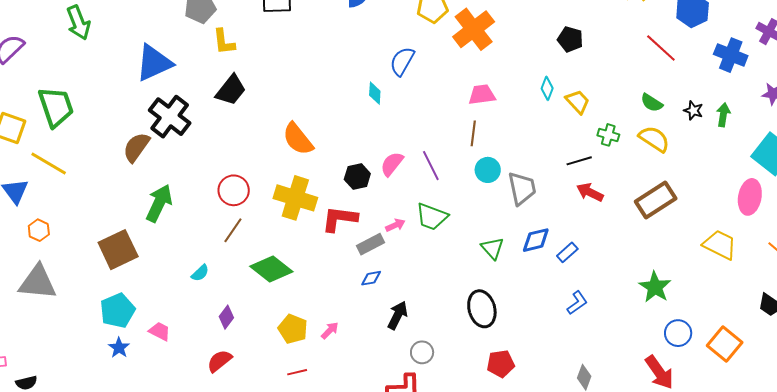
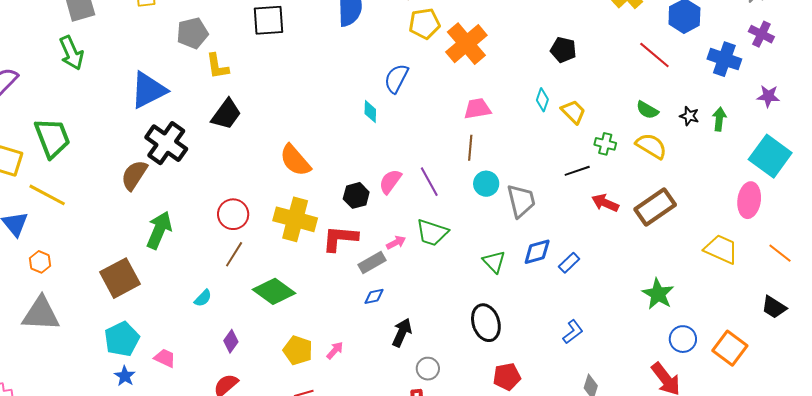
red arrow: (590, 192) -> (605, 203), moved
blue L-shape: (577, 303) -> (573, 332), moved

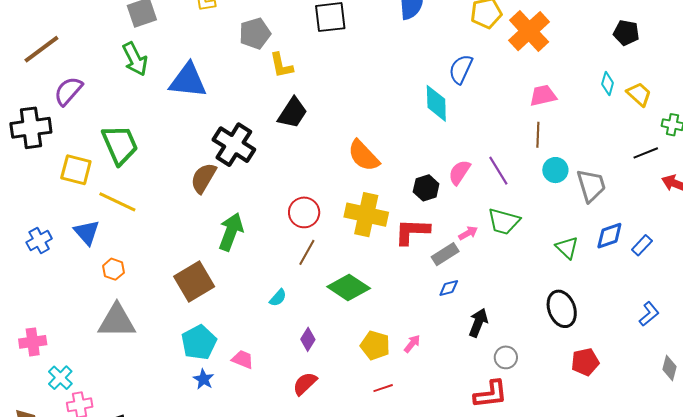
blue triangle: (148, 90) -> (188, 81), moved, turned 36
cyan diamond: (370, 111) -> (436, 103), size x1.6

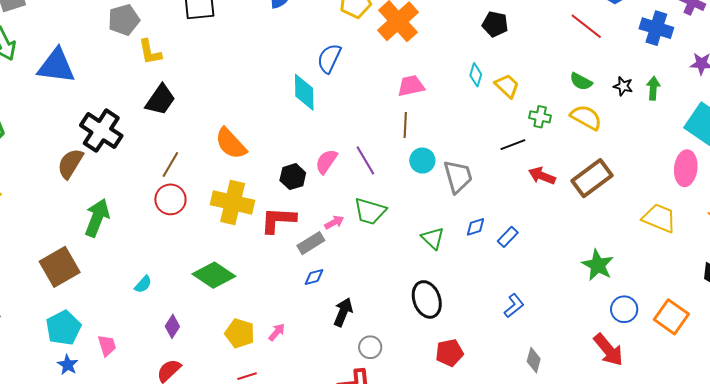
blue diamond: (609, 236) -> (475, 227), size x0.7
brown line: (307, 252) -> (170, 164), moved
pink trapezoid: (243, 359) -> (107, 346), turned 50

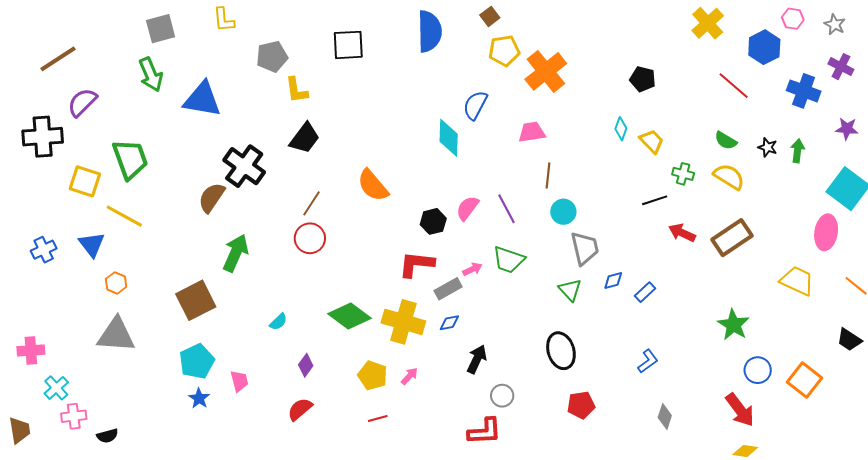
pink trapezoid: (411, 86) -> (532, 132), moved
gray trapezoid: (458, 176) -> (585, 248), moved
yellow cross: (233, 202) -> (403, 322), moved

